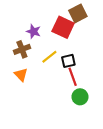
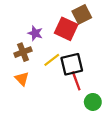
black square: (68, 61) -> (72, 64), size x1.5
green circle: (80, 97) -> (93, 102), moved

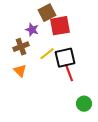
brown square: (82, 14) -> (47, 13), moved
red square: (66, 29) -> (60, 26), turned -35
green circle: (93, 102) -> (84, 104), moved

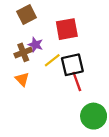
brown square: (47, 13) -> (27, 15), moved
purple star: (32, 30) -> (36, 45), moved
green circle: (84, 104) -> (94, 116), size x1.5

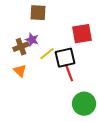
brown square: (27, 15) -> (38, 13), moved, turned 30
red square: (67, 29) -> (82, 34), moved

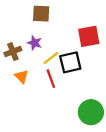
brown cross: (21, 47) -> (13, 52), moved
red line: (69, 73) -> (51, 79), moved

